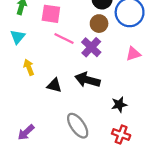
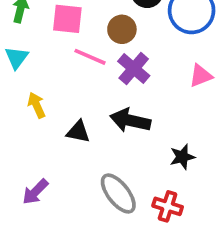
brown circle: (99, 24) -> (122, 29), moved
purple arrow: (26, 132) -> (35, 192), moved
red cross: (121, 134) -> (168, 206), moved

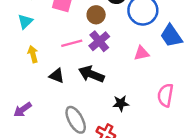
pink line: (90, 57) -> (72, 43), moved, turned -48

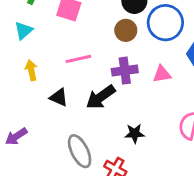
brown circle: (96, 15) -> (126, 30), moved
purple cross: (99, 41) -> (125, 71), moved, turned 30
black arrow: (91, 74) -> (101, 97), turned -60

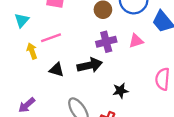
pink line: (78, 59) -> (51, 38), moved
black arrow: (101, 97) -> (90, 65), turned -150

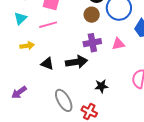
pink line: (51, 38) -> (48, 25), moved
yellow arrow: (32, 51) -> (27, 46), turned 96

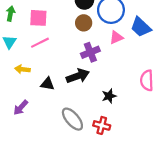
pink triangle: (118, 44) -> (116, 37), moved
yellow arrow: (27, 46) -> (22, 69), turned -152
purple arrow: (19, 92) -> (21, 108), moved

